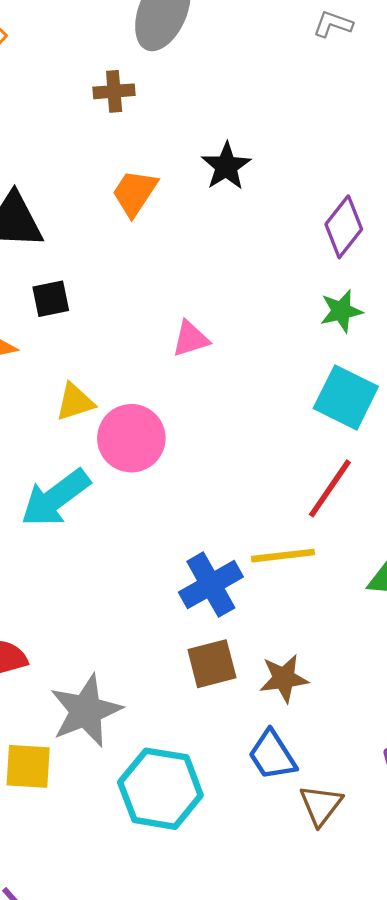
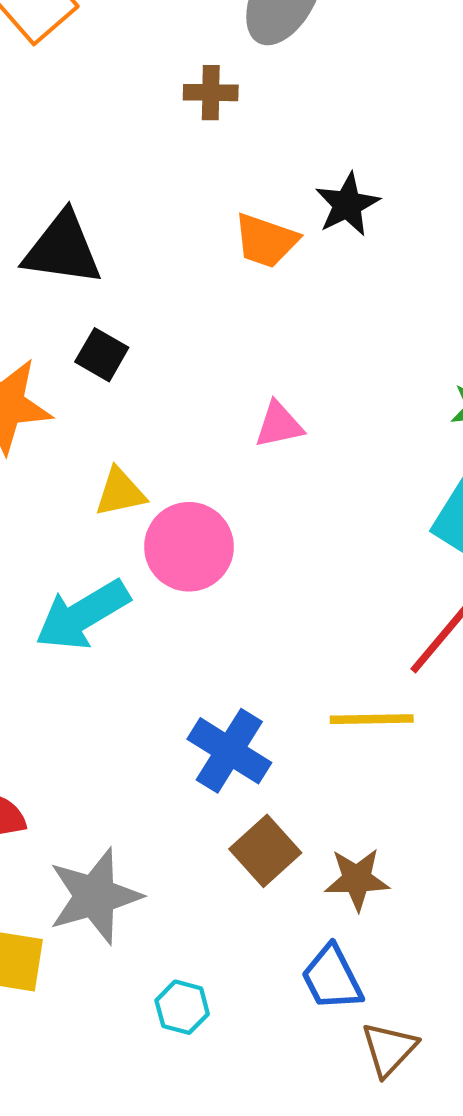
orange trapezoid: (135, 193) -> (266, 241), moved, turned -110
black square: (51, 299) -> (102, 355), turned 36
blue cross: (211, 585) -> (229, 751), moved, turned -34
brown square: (212, 664) -> (265, 851), turned -33
cyan hexagon: (160, 789) -> (182, 1007), size x0.5

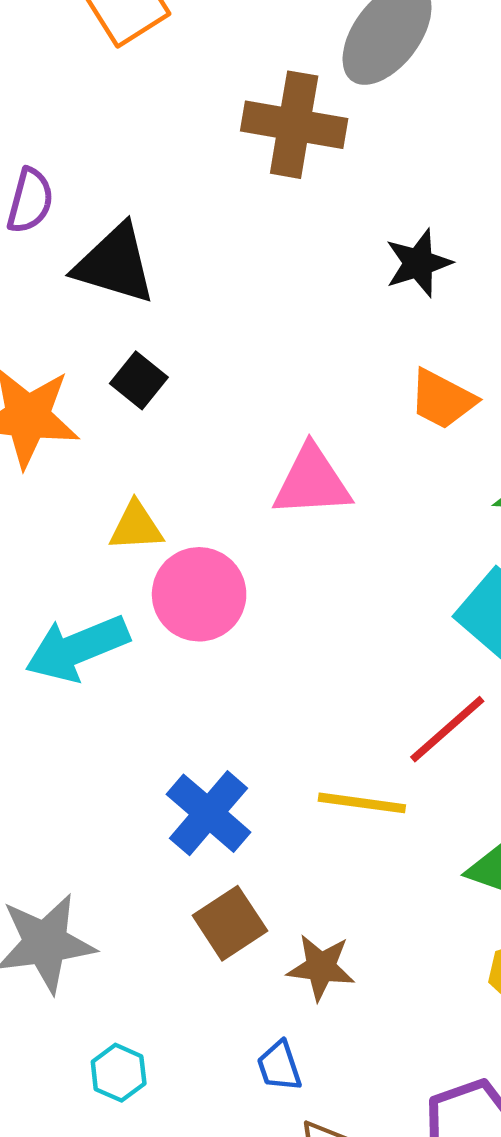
brown cross: (211, 93) -> (294, 125), size x1.8
orange trapezoid: (266, 241) -> (442, 399), moved
pink triangle: (279, 425) -> (312, 482), size x1.5
blue trapezoid: (332, 978) -> (279, 1066), size x0.7

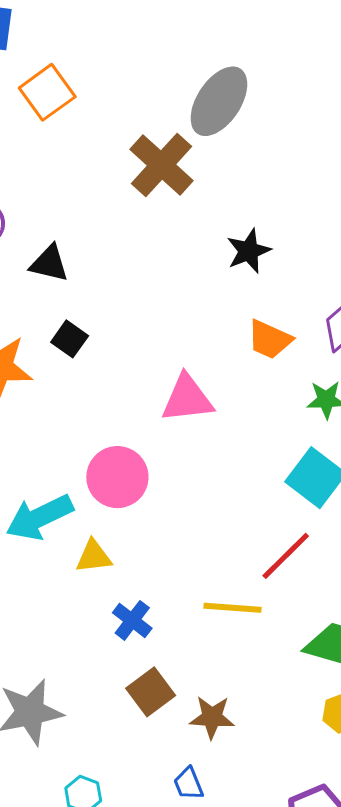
brown cross: (294, 125) -> (162, 165), turned 36
black triangle: (115, 264) -> (49, 263), size x0.7
yellow triangle: (136, 527) -> (94, 557), moved
blue cross: (209, 813) -> (132, 620), size x0.7

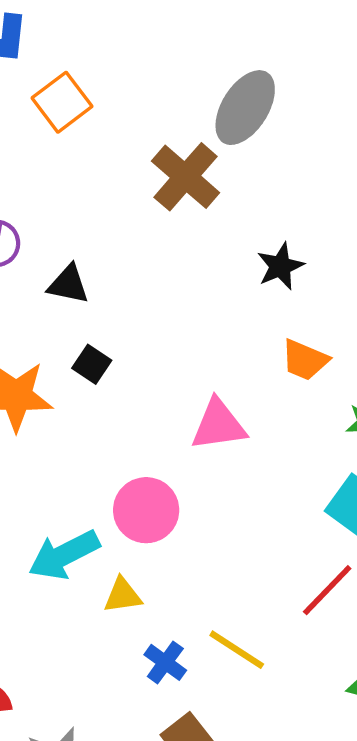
yellow line: (232, 608) -> (237, 650), moved, turned 30

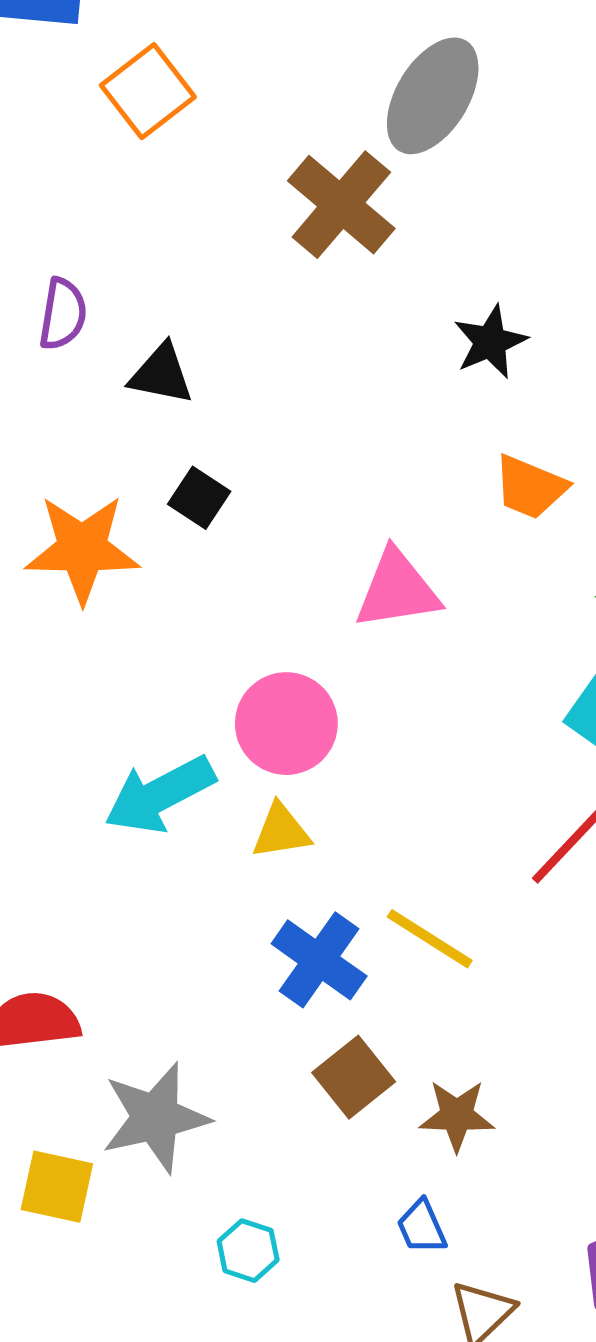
yellow triangle: (123, 595) -> (281, 831), moved
blue cross: (165, 662) -> (319, 960), size x1.4

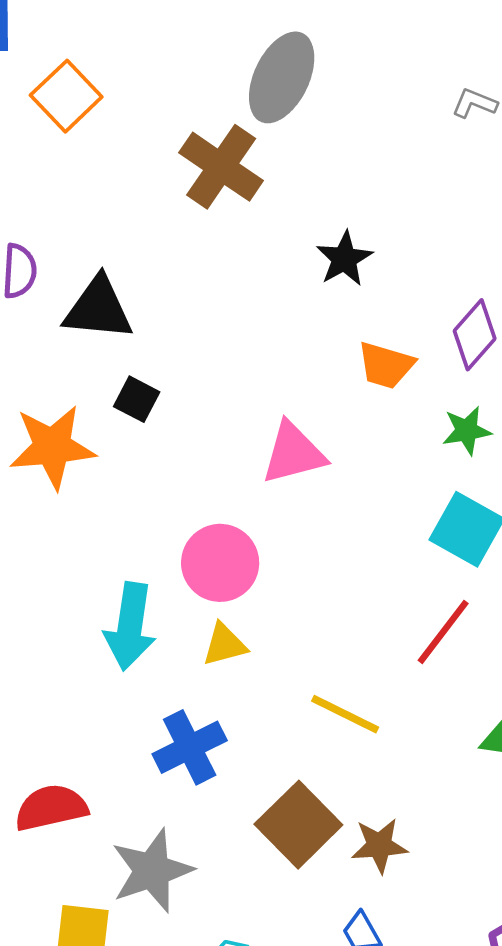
black triangle: (161, 374) -> (98, 309), size x1.4
cyan arrow: (160, 795) -> (130, 626), turned -48
blue cross: (319, 960) -> (190, 747), moved, turned 34
brown square: (354, 1077) -> (298, 825), size x1.4

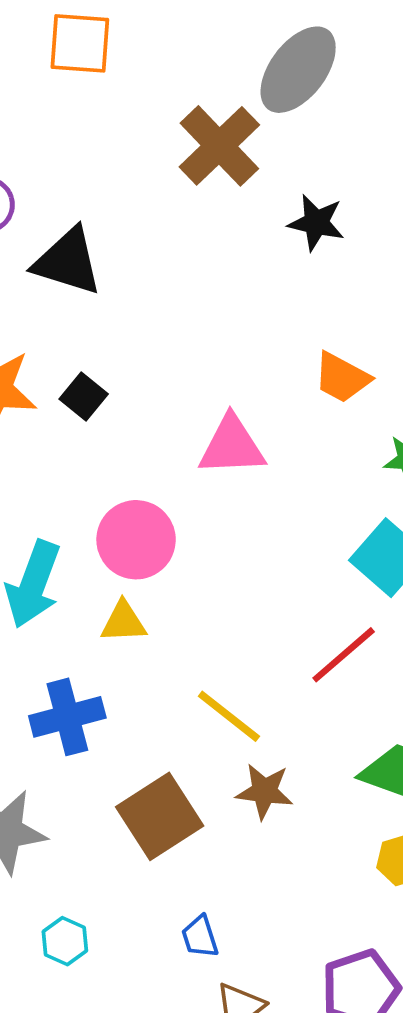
orange square: (66, 96) -> (80, 43), turned 36
black star: (344, 259) -> (316, 223), moved, turned 30
black square: (137, 399) -> (84, 396), moved
brown star: (379, 846) -> (264, 791), moved

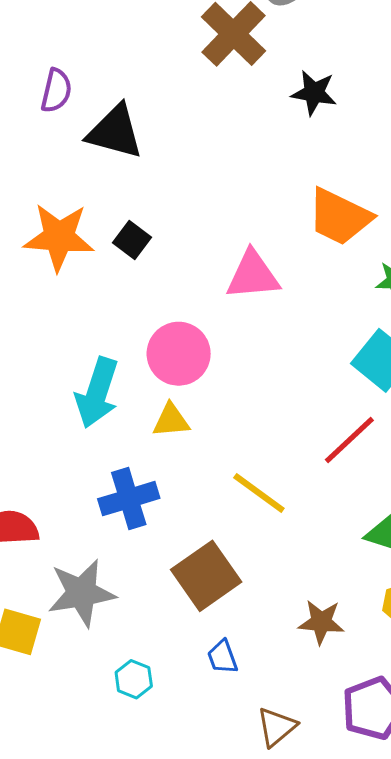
orange trapezoid: (342, 378) -> (339, 217), size x1.4
brown star: (264, 791) -> (321, 622), moved
blue trapezoid: (200, 937) -> (223, 657), moved

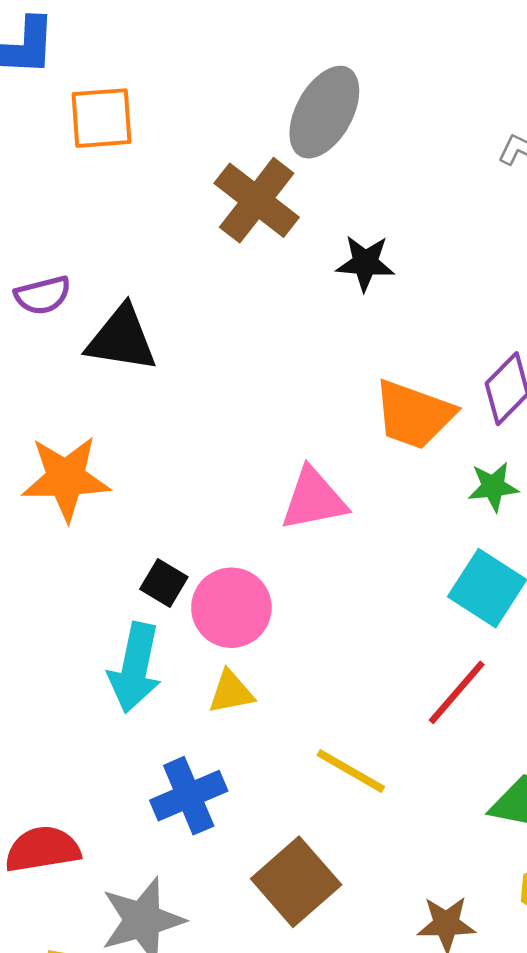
purple semicircle: (56, 91) -> (43, 295), turned 69
black square: (132, 240) -> (164, 583), moved

